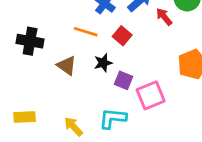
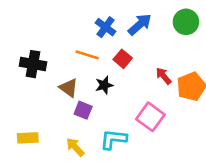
red arrow: (164, 17) -> (164, 76), moved
purple square: (123, 80) -> (83, 110), moved
pink square: (151, 95) -> (150, 117), turned -32

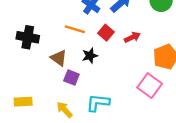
red arrow: (164, 76) -> (132, 37), moved, turned 105
pink square: (150, 117) -> (150, 86), moved

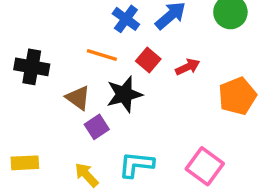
black star: (90, 56) -> (124, 94), size x1.5
purple square: (71, 77) -> (97, 127), turned 35
pink square: (150, 86) -> (205, 166), moved

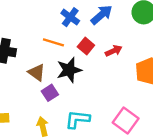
yellow arrow: (87, 175) -> (43, 126), turned 30

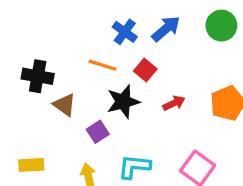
red arrow: (114, 51) -> (174, 103), moved
brown triangle: (37, 72) -> (65, 105), moved

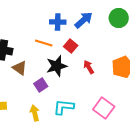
blue cross: (125, 32) -> (58, 22), turned -35
red arrow: (174, 103) -> (89, 67), turned -96

